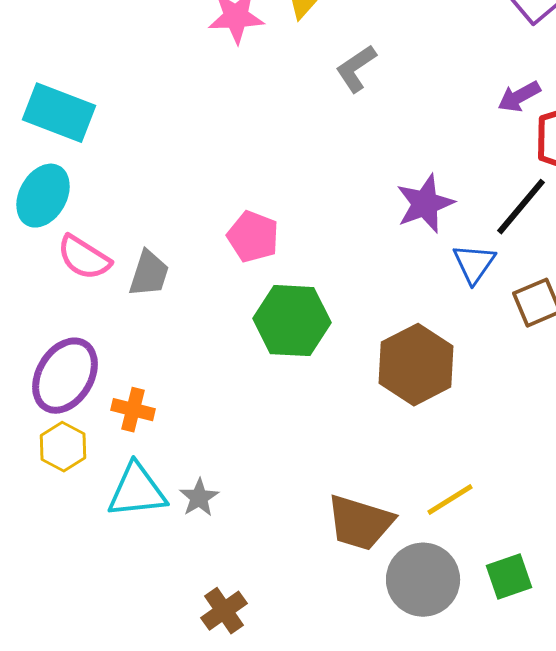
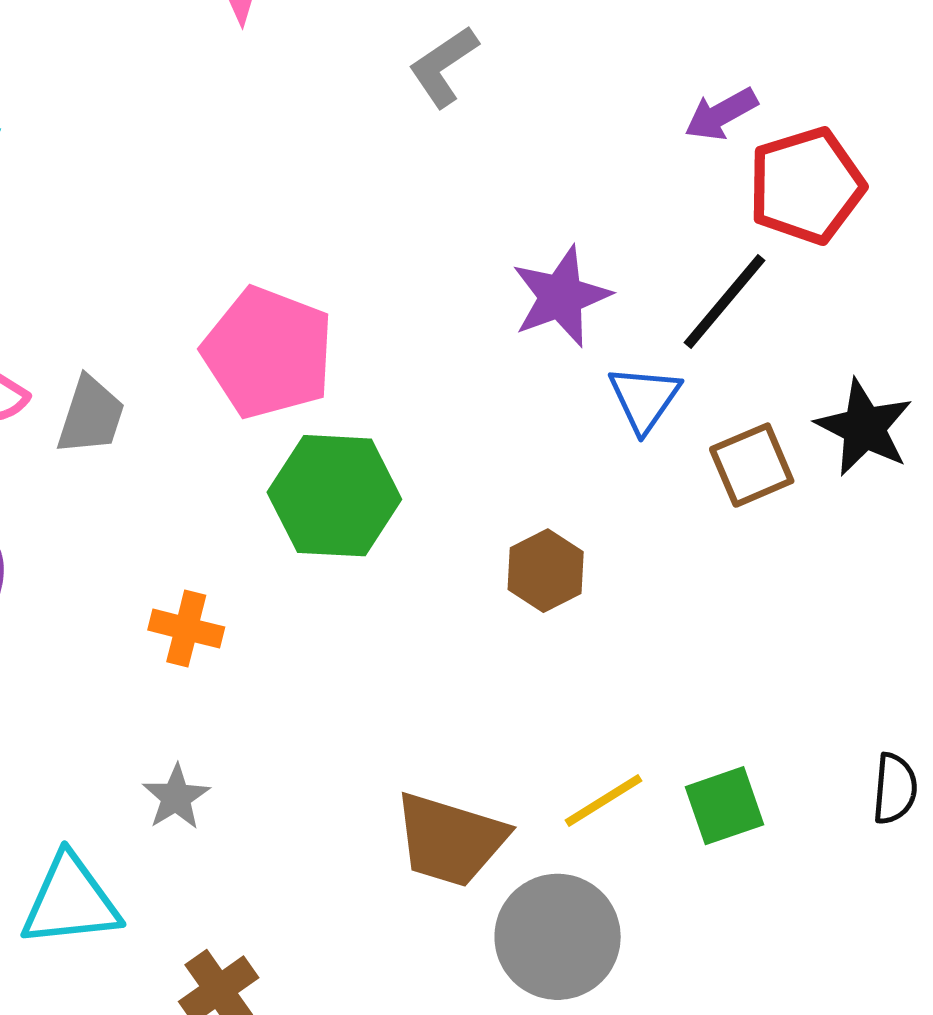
pink pentagon: (253, 237) -> (268, 353), size x1.5
brown hexagon: (416, 365) -> (546, 571), size x0.6
orange cross: (133, 410) -> (186, 629), moved
cyan triangle: (137, 491) -> (70, 901), moved
green square: (509, 577) -> (724, 806), moved

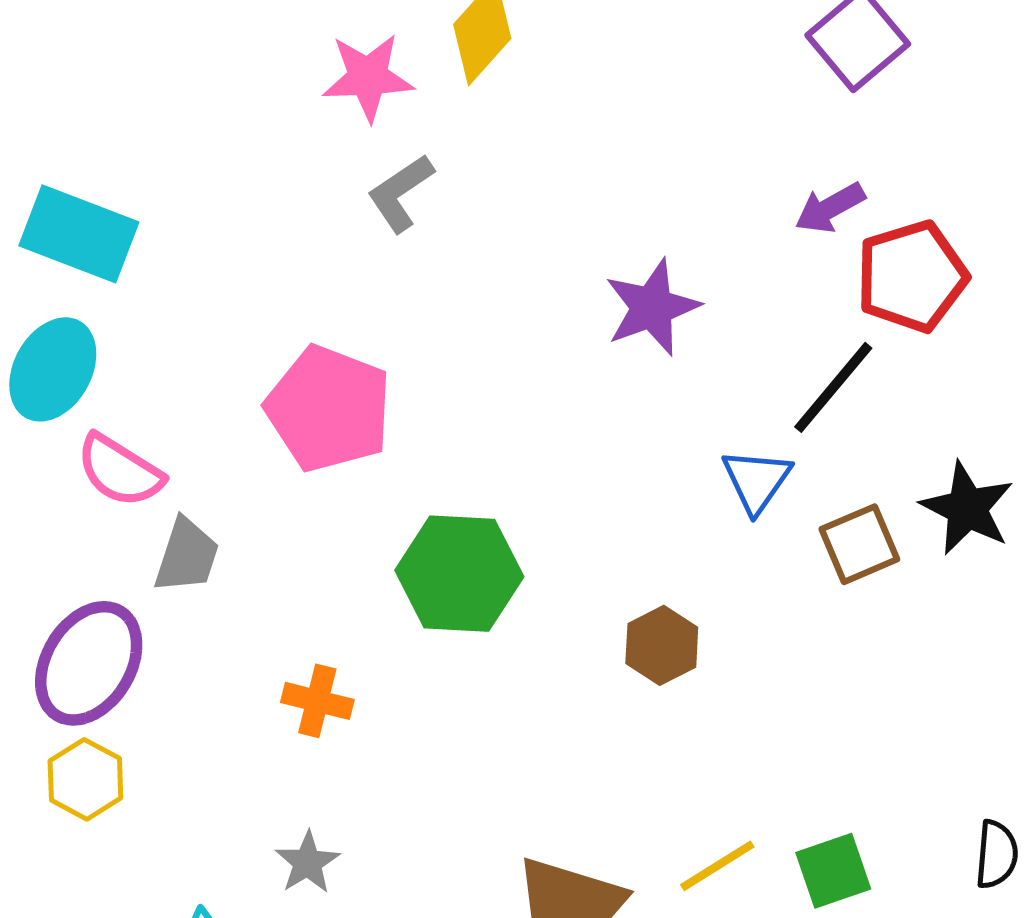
gray L-shape: (443, 66) -> (401, 193), moved
purple star: (561, 296) -> (652, 307), moved
pink pentagon: (268, 353) -> (329, 409), moved
gray trapezoid: (91, 416) -> (187, 556), moved

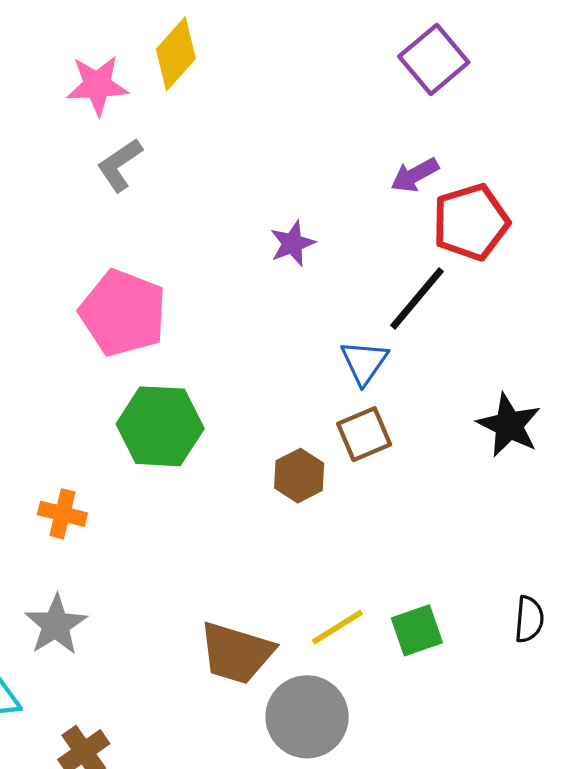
purple star: (652, 307) -> (292, 243), size x0.7
pink pentagon: (329, 409) -> (123, 313), moved
black star: (967, 508) -> (509, 425), moved
brown square: (859, 544) -> (364, 434), moved
gray star: (307, 863) -> (56, 625), size x1.4

